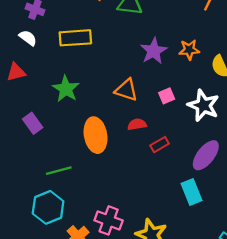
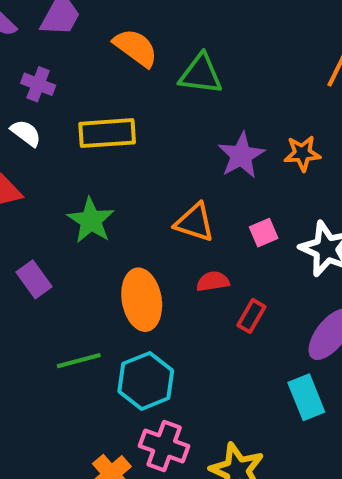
red rectangle: (160, 145) -> (251, 316), turned -30
cyan hexagon: (48, 207) -> (146, 381), moved

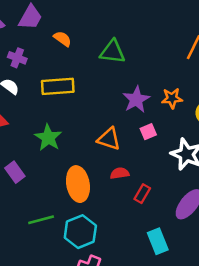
orange semicircle: (136, 48) -> (62, 39), moved, size x0.7
pink square: (264, 233) -> (148, 132), moved
cyan rectangle: (306, 397) -> (158, 241), moved

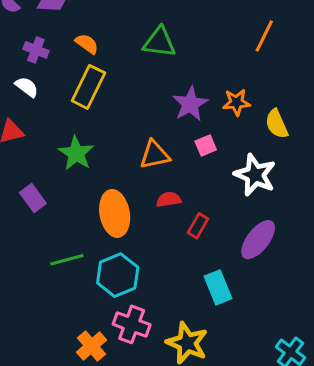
orange semicircle: (62, 39) -> (87, 44), moved
yellow rectangle: (58, 86) -> (88, 87), turned -60
orange triangle: (109, 139) -> (155, 155), turned -30

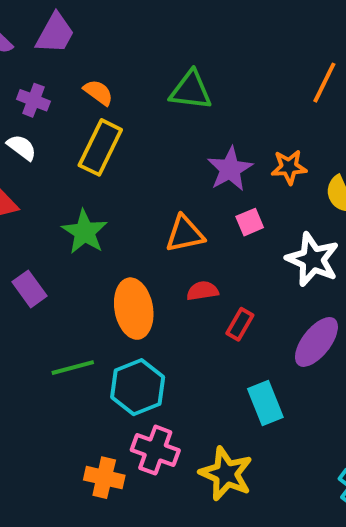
orange cross: (92, 346) -> (104, 478), turned -36

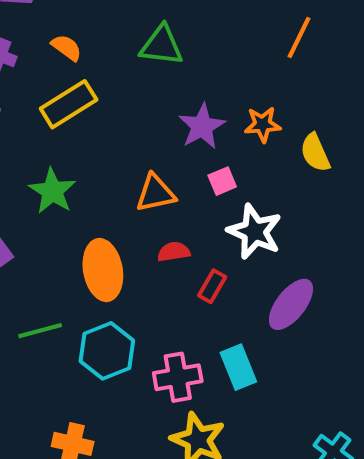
yellow rectangle: (100, 147) -> (69, 104), turned 32
white star: (313, 259) -> (255, 232), moved
pink cross: (155, 450) -> (178, 377), moved, turned -30

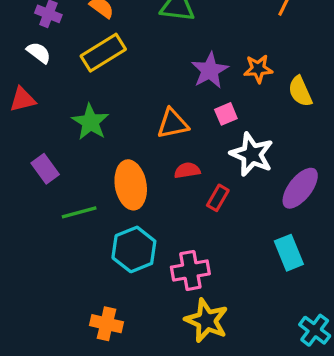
purple ellipse: (291, 304) -> (300, 188), moved
green line: (40, 331) -> (79, 212), moved
cyan rectangle: (238, 367) -> (289, 253), moved

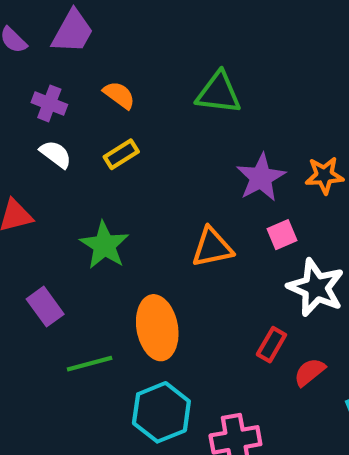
white semicircle: (39, 53) -> (56, 154), moved
yellow rectangle: (103, 53) -> (121, 154), size x0.6
red semicircle: (187, 170) -> (310, 372), moved, turned -30

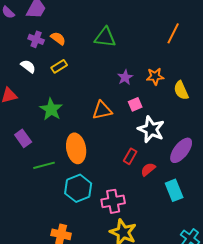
purple cross: (49, 103) -> (36, 39), moved
purple star: (261, 178) -> (125, 77), size x0.7

